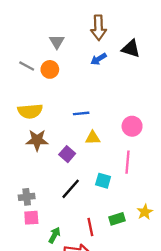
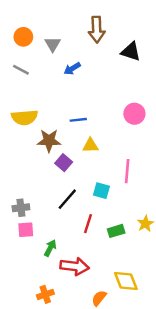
blue arrow: (98, 59) -> (72, 69), moved
orange circle: (50, 69) -> (23, 37), moved
pink circle: (132, 126) -> (134, 114), moved
brown star: (37, 140) -> (49, 141), moved
red line: (90, 227) -> (88, 224), moved, turned 30

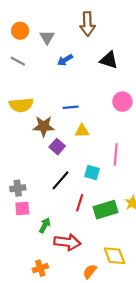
black triangle: (131, 51) -> (109, 60), moved
green rectangle: (116, 231) -> (106, 210), size x1.5

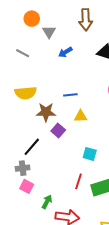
orange circle: (20, 31) -> (32, 19), moved
black line: (61, 180) -> (32, 147), moved
pink square: (22, 208) -> (27, 186), turned 32

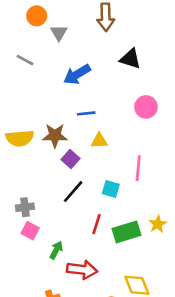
blue arrow: (65, 52) -> (77, 74), moved, size x1.5
yellow semicircle: (26, 93) -> (20, 138), moved
black line: (32, 147) -> (73, 192), moved

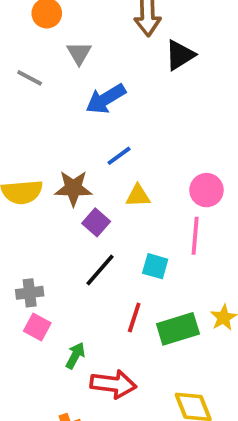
gray triangle: (59, 33) -> (79, 53), moved
black triangle: (130, 59) -> (180, 55), moved, turned -50
pink circle: (146, 107) -> (206, 190), moved
blue line: (86, 113) -> (119, 156), turned -30

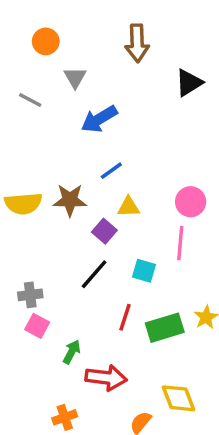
black triangle: (180, 55) -> (189, 83), moved
purple square: (96, 222) -> (104, 231), moved

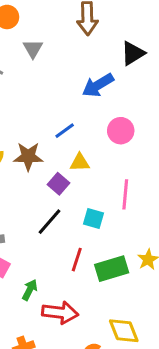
blue arrow: (99, 119) -> (98, 85), moved
pink circle: (191, 202) -> (121, 131), moved

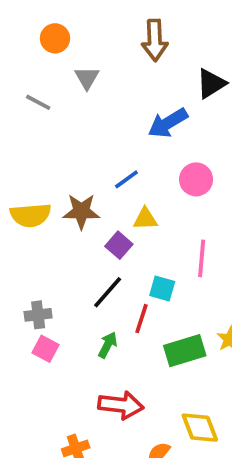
red line: (77, 260) -> (142, 319), moved
green arrow: (30, 290) -> (108, 345), moved

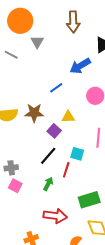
orange circle: (55, 38) -> (20, 21), size x1.6
blue line: (126, 179) -> (56, 88), moved
green rectangle: (185, 351) -> (89, 200), moved

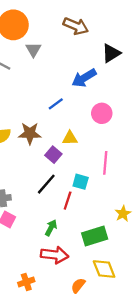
brown arrow: (73, 22) -> (76, 26), turned -65
green arrow: (48, 184) -> (51, 228), moved

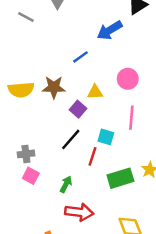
pink circle: (102, 113) -> (128, 79), moved
green arrow: (51, 228) -> (66, 184), moved
green rectangle: (95, 236) -> (120, 178), moved

